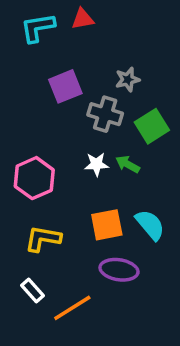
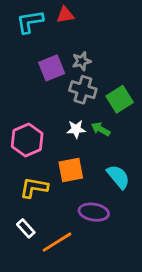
gray star: (128, 80) -> (82, 61), moved
orange square: (107, 225) -> (71, 170), moved

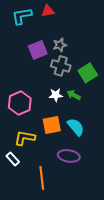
cyan semicircle: (118, 177) -> (76, 127), moved
white rectangle: (26, 228) -> (13, 159), moved
orange line: (57, 242) -> (42, 178), turned -65

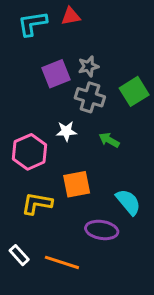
green square: (88, 73) -> (134, 91), moved
white star: (56, 95) -> (66, 131), moved
cyan semicircle: (76, 127) -> (128, 202), moved
white rectangle: (13, 159) -> (19, 255), moved
orange line: (42, 178) -> (62, 262), turned -65

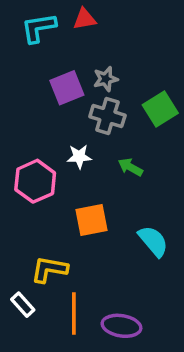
yellow L-shape: (37, 203) -> (49, 269), moved
purple ellipse: (102, 230) -> (122, 326), moved
orange line: (62, 262) -> (74, 313), turned 72

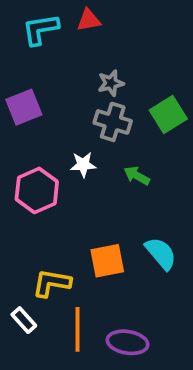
purple square: (67, 88) -> (24, 107), moved
orange square: (92, 220) -> (107, 261), moved

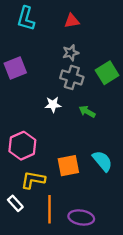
red triangle: (89, 20) -> (72, 21), moved
cyan L-shape: (40, 29) -> (26, 19), turned -65
pink hexagon: (37, 190) -> (22, 146), moved

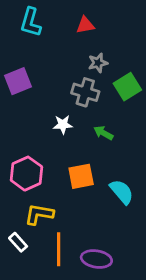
gray star: (71, 53) -> (98, 63), moved
orange square: (68, 166) -> (81, 176), moved

